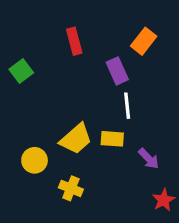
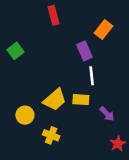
red rectangle: (74, 41) -> (54, 15), moved

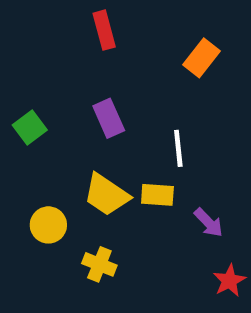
green square: (15, 51) -> (30, 127), moved
purple rectangle: (84, 51) -> (109, 118), moved
yellow trapezoid: (55, 100) -> (106, 195), turned 75

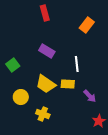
purple rectangle: (109, 118) -> (47, 51), turned -35
green square: (30, 127) -> (13, 65), moved

